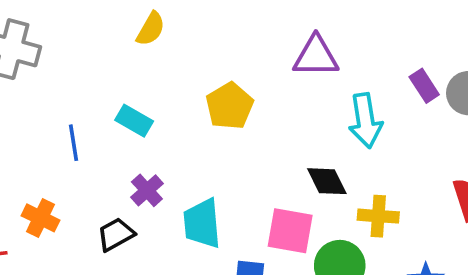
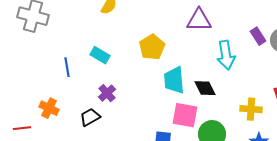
yellow cross: (378, 216) -> (251, 109), moved
cyan trapezoid: (202, 223) -> (174, 80), moved

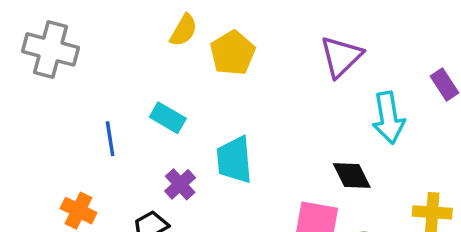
purple triangle: (199, 20) -> (341, 56), turned -44
yellow pentagon: (152, 47) -> (233, 53), moved
cyan trapezoid: (174, 80) -> (234, 160), moved

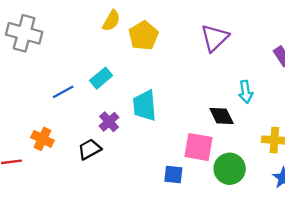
cyan rectangle: (168, 118) -> (101, 78), turned -70
cyan arrow: (388, 118) -> (246, 92), moved, size x0.7
blue line: (110, 139) -> (63, 92), turned 70

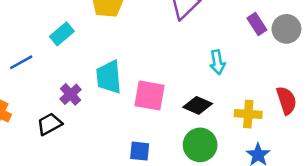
cyan rectangle: (101, 78) -> (62, 34), moved
black diamond: (222, 116) -> (198, 105), moved, turned -40
pink square: (199, 147) -> (149, 96), moved

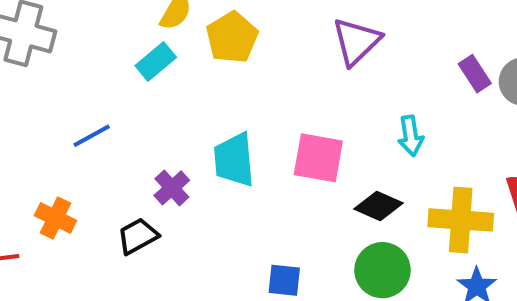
cyan rectangle: (62, 34) -> (156, 62), moved
pink square: (149, 96) -> (318, 158), moved
yellow cross: (248, 114) -> (461, 220), size x1.4

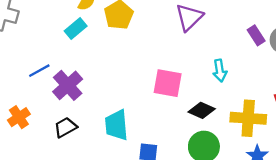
cyan trapezoid: (234, 160) -> (116, 125), moved
purple cross: (172, 188) -> (68, 85), moved, size x1.5
orange cross: (55, 218) -> (19, 117), turned 30

